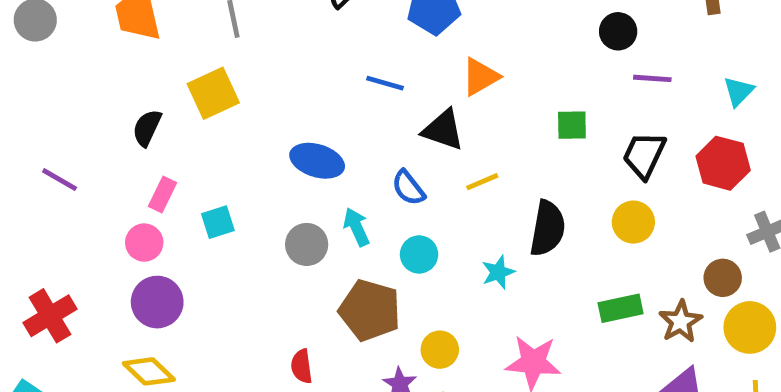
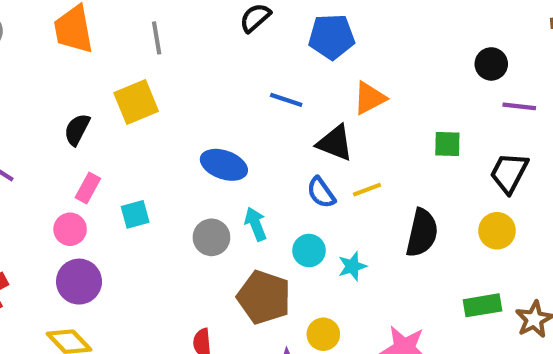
blue semicircle: (408, 188) -> (321, 193), moved
cyan star: (498, 272) -> (352, 266), moved

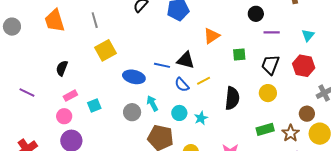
orange triangle: (369, 98) -> (212, 36), moved
blue line: (286, 100) -> (162, 65), moved
yellow square: (136, 102) -> (105, 50), moved
pink rectangle: (88, 188) -> (70, 96), turned 40

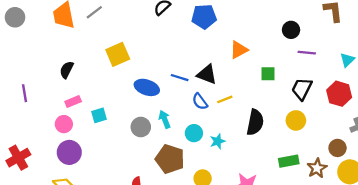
gray line: (95, 20) -> (94, 12), moved, turned 63
purple line: (27, 92) -> (25, 93), turned 49

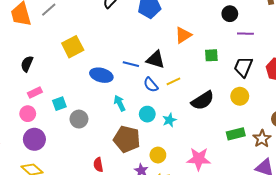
black semicircle: (255, 122) -> (203, 100), turned 50
gray circle: (141, 127) -> (79, 119), moved

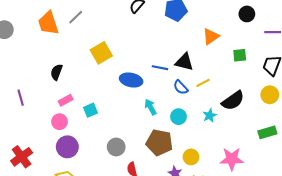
black circle: (230, 14) -> (247, 14), moved
gray circle: (79, 119) -> (116, 147), moved
cyan star: (169, 120) -> (210, 116), moved

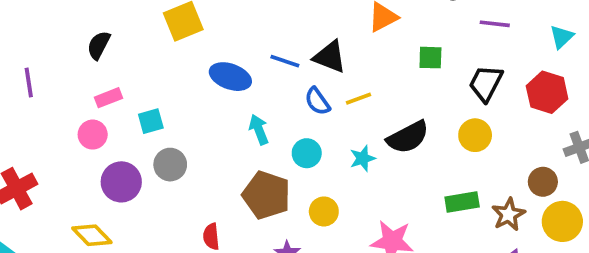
purple circle: (67, 147) -> (121, 182), moved
gray circle: (116, 147) -> (170, 165), moved
yellow circle: (191, 157) -> (324, 211), moved

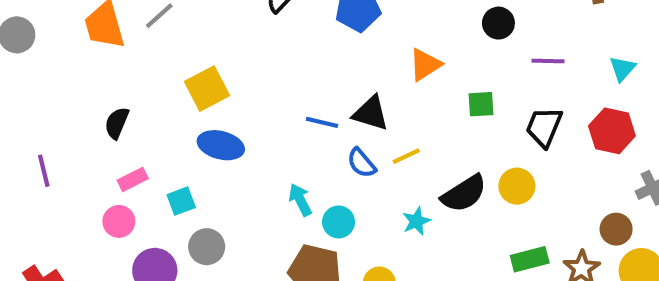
blue ellipse: (230, 77) -> (221, 145), moved
yellow circle: (475, 135) -> (517, 186), moved
cyan circle: (307, 153) -> (339, 222), moved

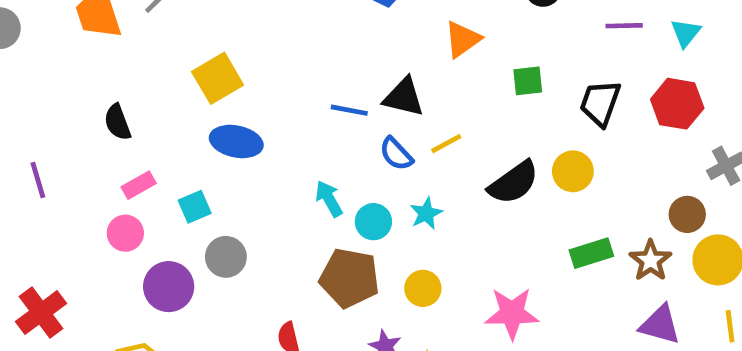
purple line: (548, 61) -> (624, 26), moved
black semicircle: (117, 123) -> (118, 122), turned -40
cyan star: (416, 221) -> (426, 213), moved

